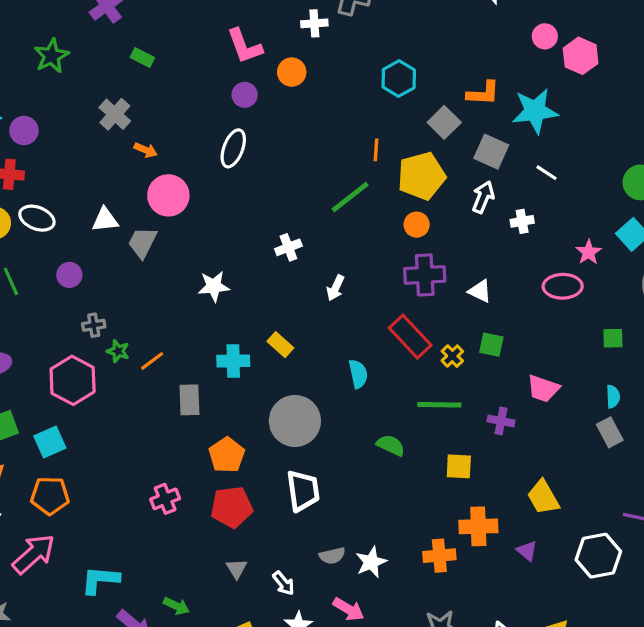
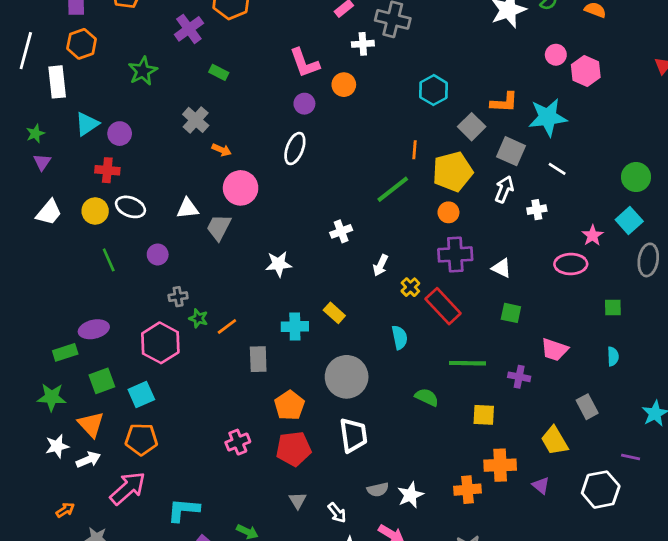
yellow cross: (452, 356) -> (410, 287), moved
gray rectangle: (610, 432) -> (587, 407), moved

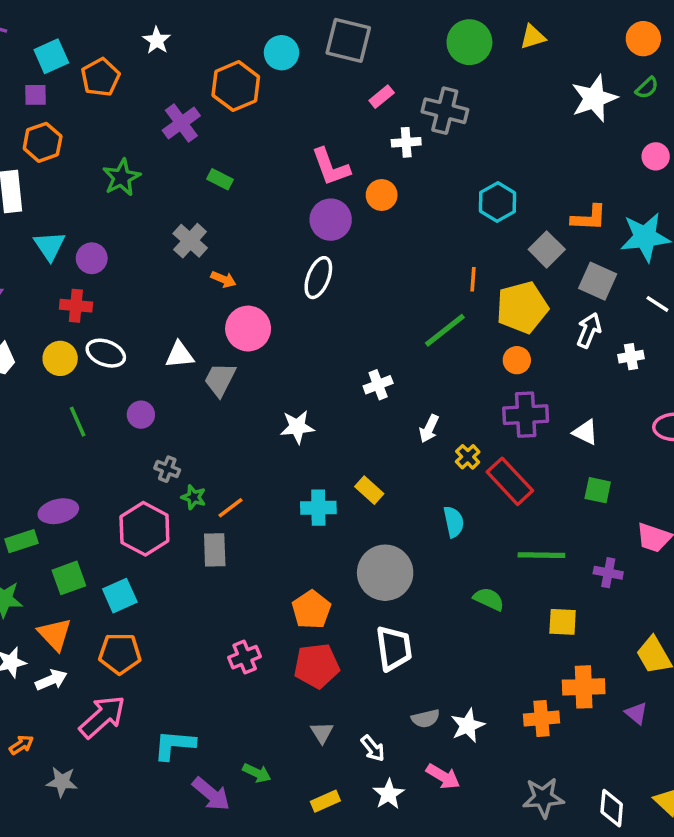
purple circle: (304, 104) -> (331, 220), size x1.5
cyan triangle: (87, 124) -> (50, 246), turned -30
gray cross: (178, 297) -> (167, 469), turned 30
gray rectangle: (258, 359) -> (215, 550), moved

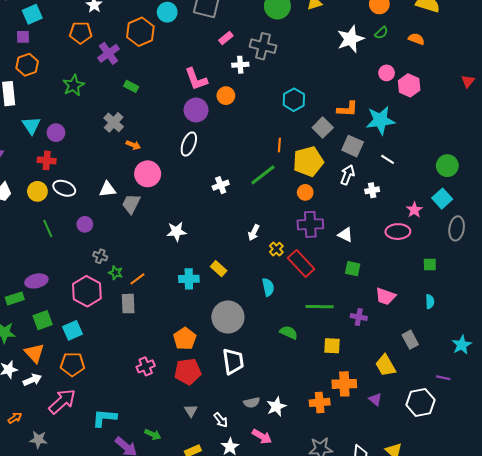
orange pentagon: (100, 77) -> (81, 33), moved, turned 30
white cross: (378, 385) -> (221, 185), moved

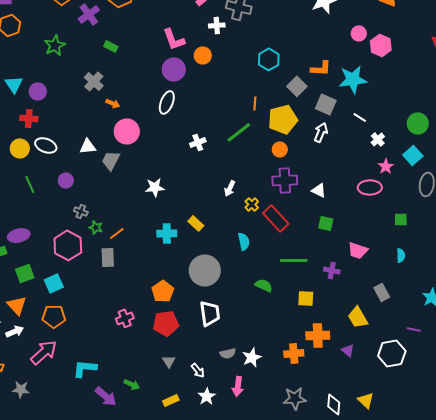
white cross: (372, 190) -> (378, 139), moved, turned -32
pink arrow: (262, 436) -> (238, 386), turned 66

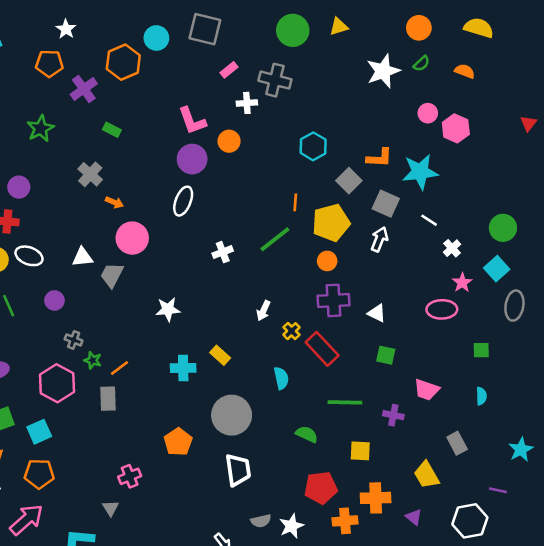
red pentagon: (166, 323) -> (321, 488), moved
gray triangle: (169, 361) -> (111, 508), moved

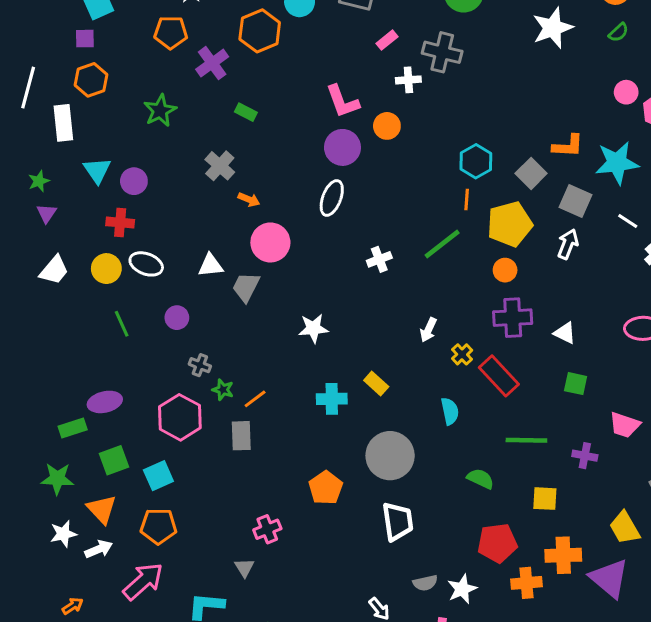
white star: (383, 71) -> (553, 28), moved
cyan hexagon: (313, 146) -> (476, 161), moved
purple triangle: (414, 517) -> (609, 578), size x2.0

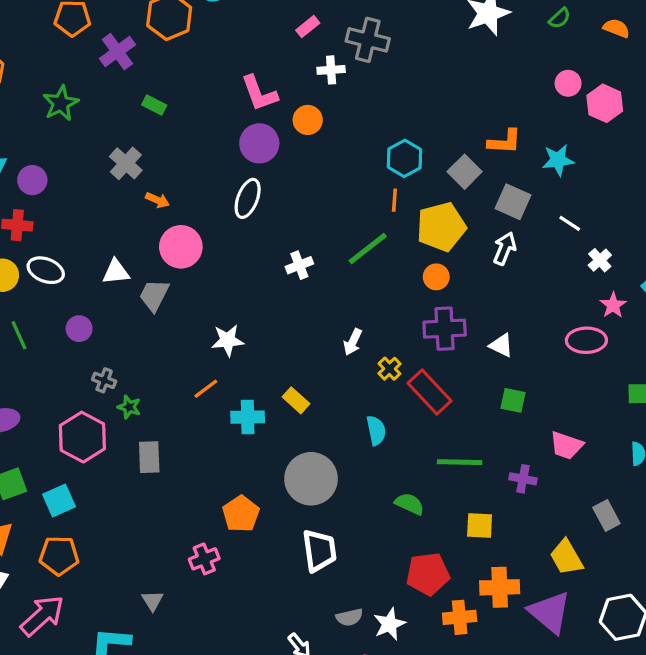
cyan star: (617, 163) -> (558, 160), size x0.7
orange line: (255, 399) -> (206, 389), moved
pink cross: (267, 529) -> (204, 559), moved

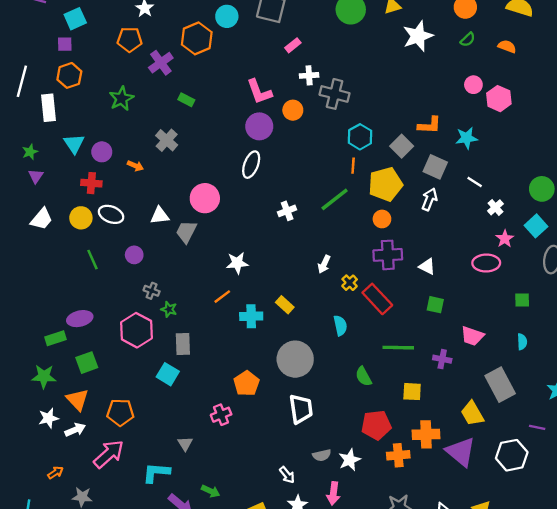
gray cross: (368, 40) -> (335, 94), moved
orange arrow: (157, 200) -> (135, 166), moved
cyan square: (59, 500) -> (168, 374), moved, turned -35
green semicircle: (409, 504) -> (363, 376), turned -144
gray rectangle: (606, 516) -> (500, 385), size x1.6

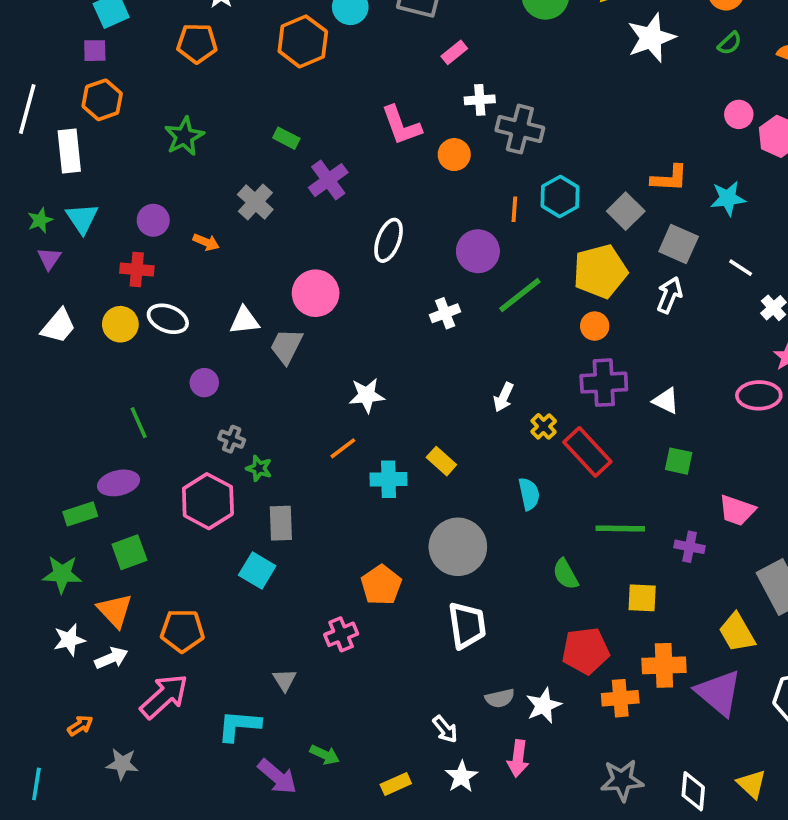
purple cross: (161, 63) -> (328, 180), moved
purple circle: (259, 126) -> (478, 251), moved
cyan triangle: (74, 144) -> (82, 218), moved
orange line: (353, 166) -> (514, 209), moved
green line: (93, 260) -> (139, 423), moved

